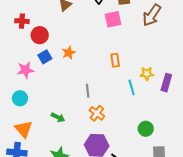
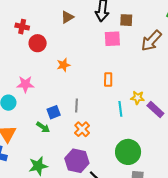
blue square: (45, 57) -> (54, 112), moved
pink star: (25, 70) -> (25, 84), moved
purple rectangle: (166, 83) -> (155, 109), turned -72
green circle: (146, 129) -> (128, 152), size x1.6

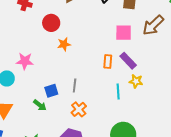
pink square: (112, 39) -> (124, 33), moved
red circle: (38, 43) -> (51, 23), moved
purple rectangle: (155, 109) -> (128, 61), moved

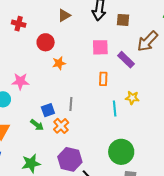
pink square: (124, 33) -> (100, 47), moved
purple rectangle: (128, 61) -> (126, 60), moved
orange cross: (79, 109) -> (61, 126), moved

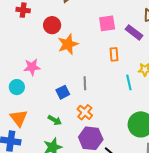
orange star: (59, 63) -> (68, 44), size x1.5
green arrow: (37, 125) -> (55, 120), moved
orange cross: (61, 126) -> (85, 112), moved

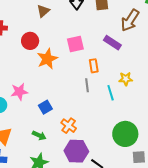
pink square: (107, 23) -> (75, 44), moved
pink star: (32, 67) -> (19, 92), moved
gray line: (85, 83) -> (87, 85), moved

